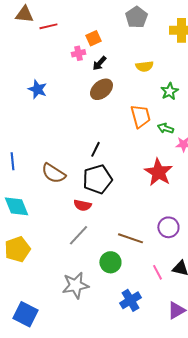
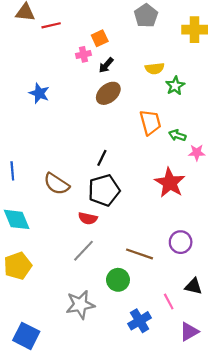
green star: (169, 91) -> (175, 86), moved
pink line: (157, 272) -> (169, 301), moved

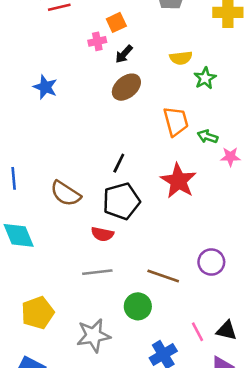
red star: (170, 183) -> (178, 181), moved
gray line: (83, 251) -> (97, 272), turned 40
yellow pentagon: (18, 266) -> (38, 313), moved
black triangle: (193, 286) -> (227, 330), moved

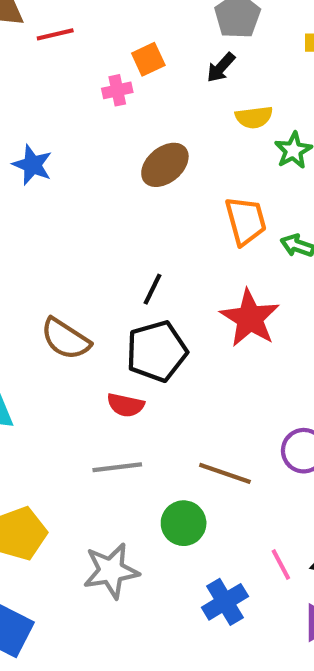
black arrow: (124, 54) -> (221, 68), moved

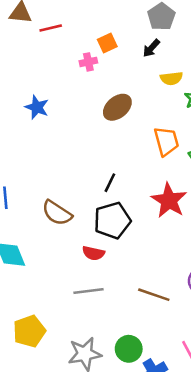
green circle: (184, 523) -> (129, 349), moved

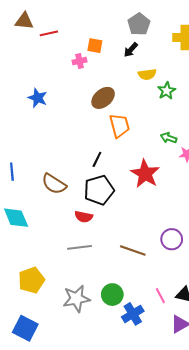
orange square: (107, 43) -> (95, 46), turned 35
orange trapezoid: (166, 141) -> (119, 126), moved

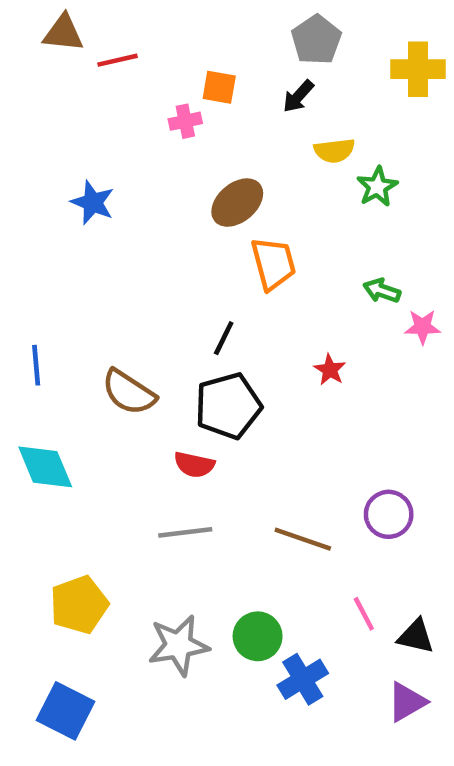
red star: (145, 174) -> (330, 370), size x0.5
pink line: (160, 296) -> (364, 614), moved

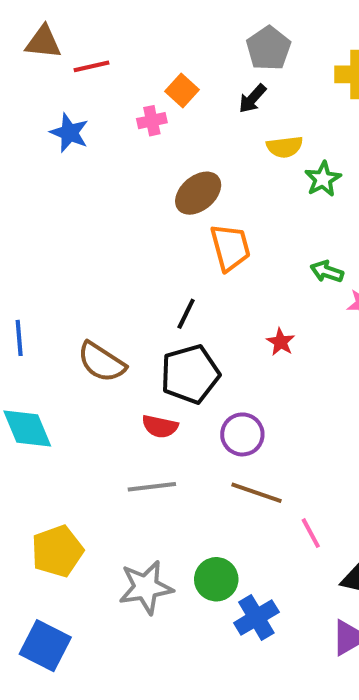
orange square: (219, 87) -> (182, 91), turned 32
blue star: (93, 203) -> (69, 133), moved
purple circle: (389, 514) -> (242, 434), moved
pink line: (364, 614) -> (311, 533), moved

